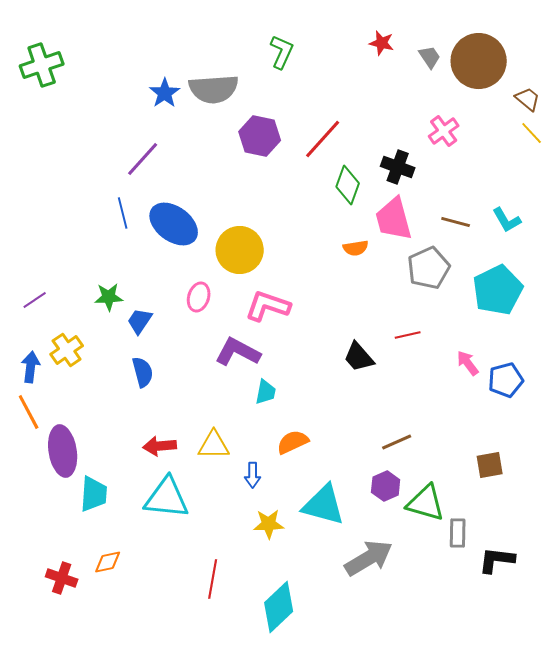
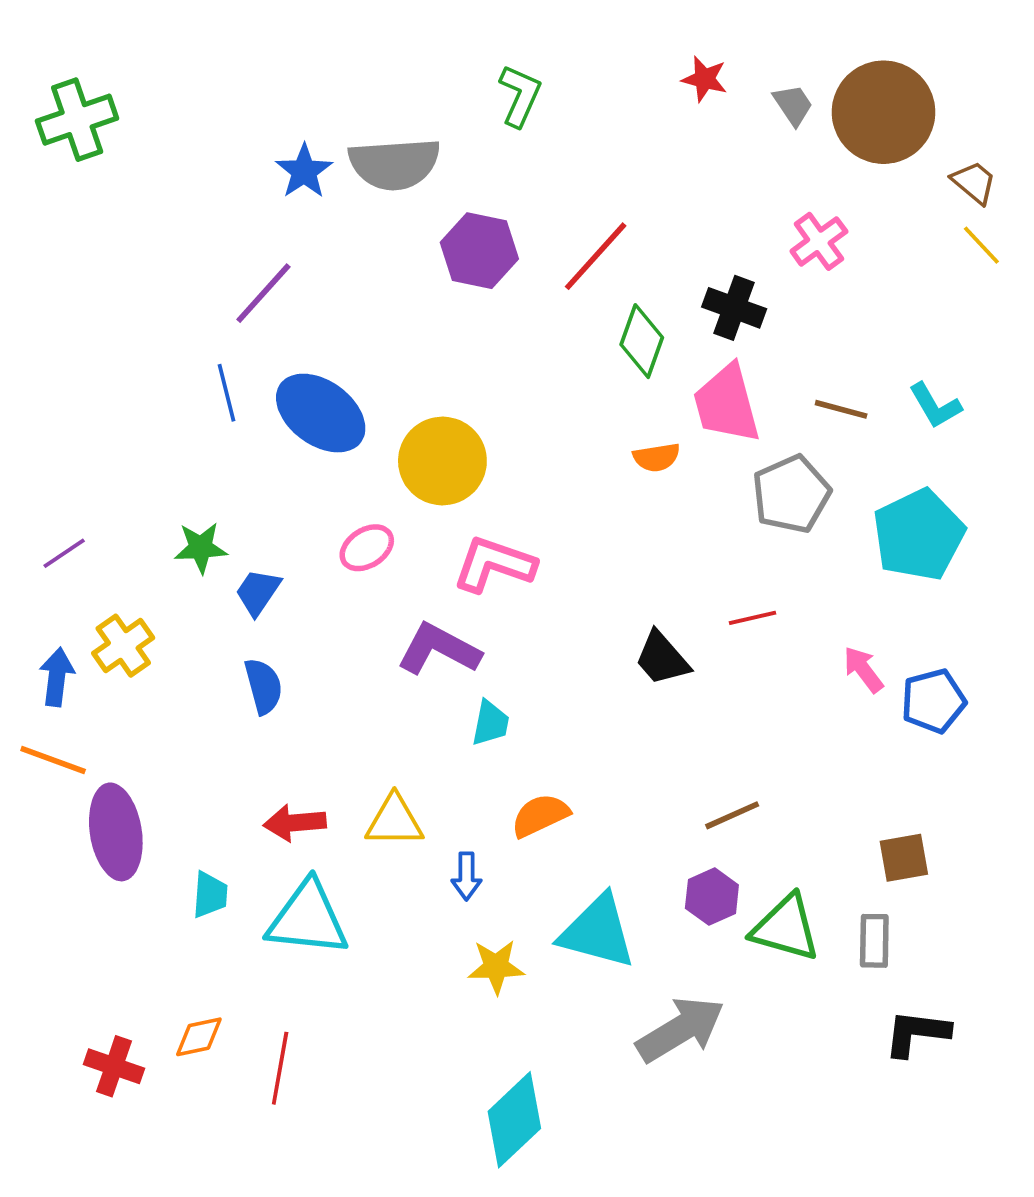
pink ellipse: (199, 297) -> (367, 548), turned 40
orange line: (29, 412) -> (53, 760), turned -42
cyan trapezoid: (94, 494) -> (210, 895), moved, size x0.7
gray rectangle: (458, 533) -> (874, 941), moved
red line: (213, 579) -> (280, 1068), moved

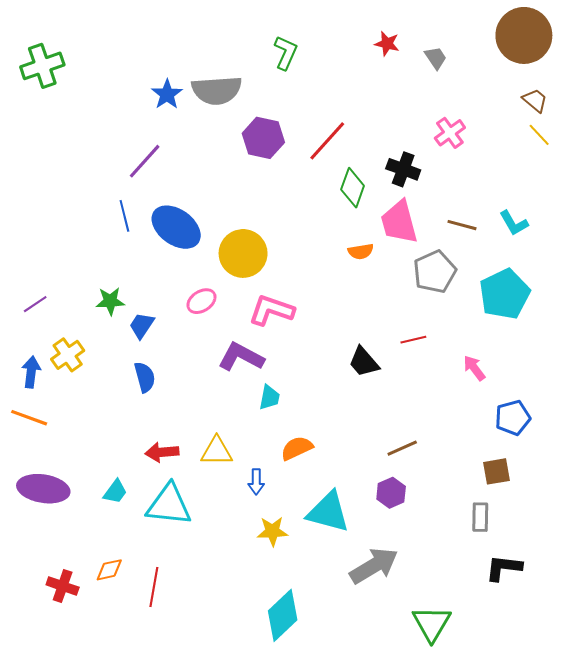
brown circle: (884, 112) -> (524, 35), moved
blue pentagon: (933, 701) -> (513, 418), moved
purple ellipse: (116, 832) -> (43, 489), moved, turned -72
cyan trapezoid: (210, 895) -> (115, 492), turned 32
green triangle: (786, 928) -> (432, 624), moved, turned 45

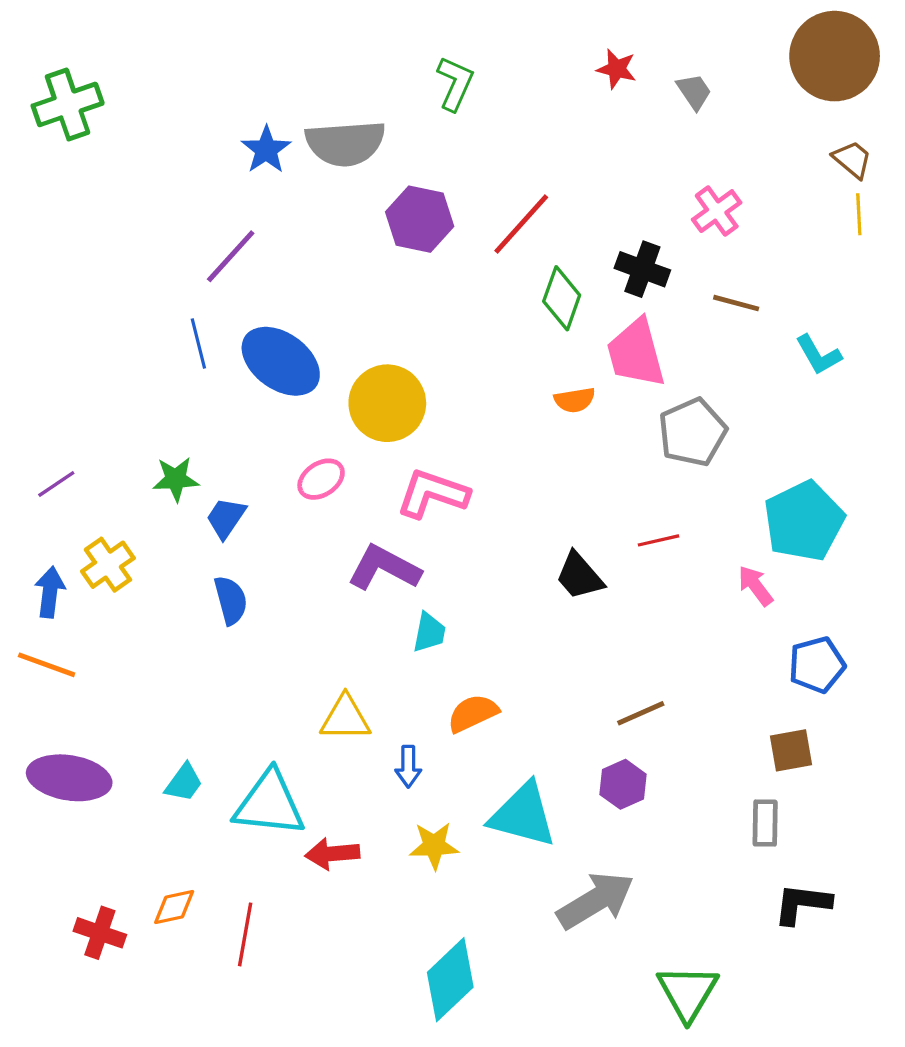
yellow line: (539, 135) -> (859, 214), turned 40
brown line: (462, 225) -> (736, 303), moved
cyan pentagon: (505, 294) -> (804, 521), moved
red arrow: (162, 452) -> (332, 854), moved

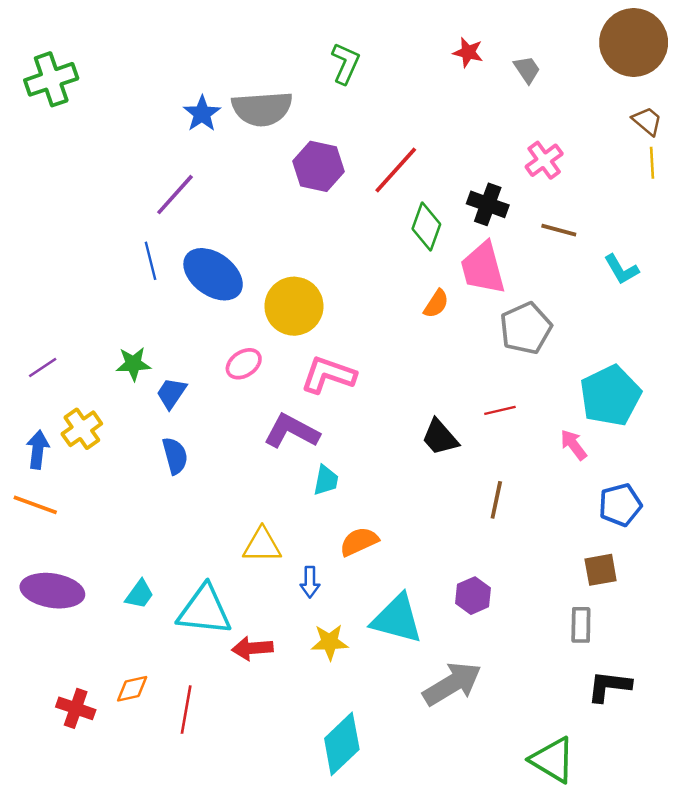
orange semicircle: (575, 400) -> (436, 304), turned -48
brown line: (641, 713) -> (496, 500), moved, turned -54
green triangle: (688, 993) -> (553, 760), moved, turned -30

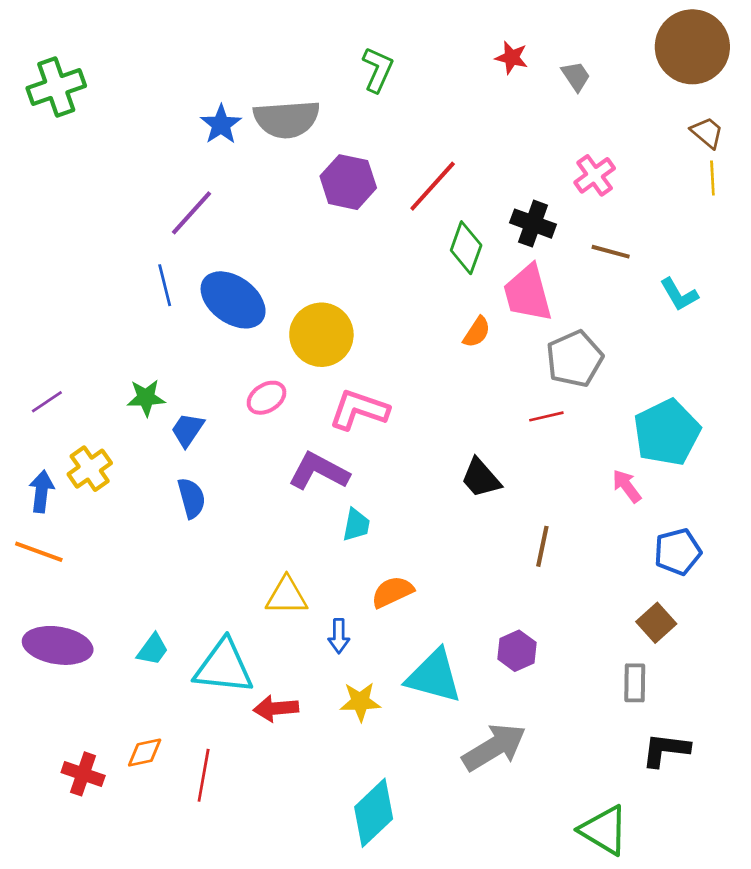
red line: (500, 410) -> (546, 416), moved
brown square: (601, 570) -> (656, 623), turned -32

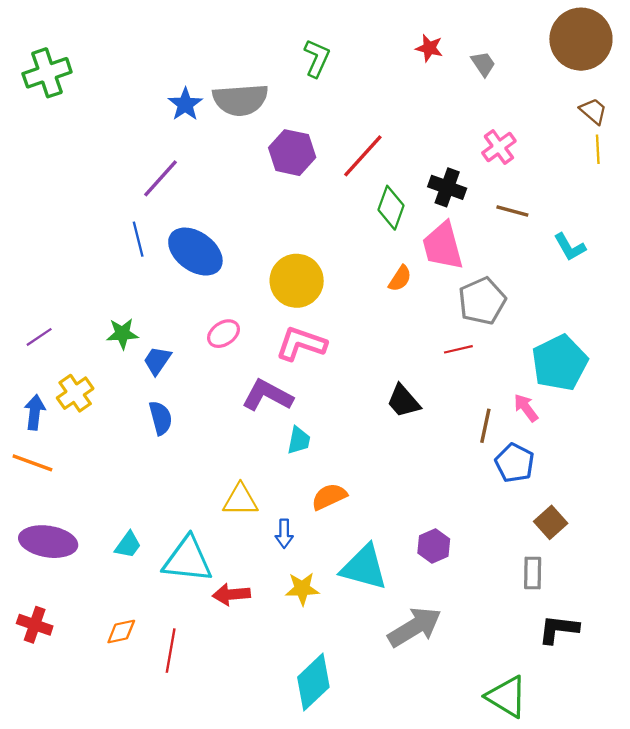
yellow circle: (321, 335) -> (297, 281), moved
brown line: (542, 546) -> (485, 426), moved
blue pentagon: (678, 552) -> (515, 463), moved, turned -30
red cross: (83, 774) -> (35, 625), moved

